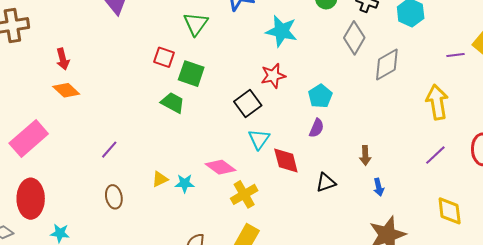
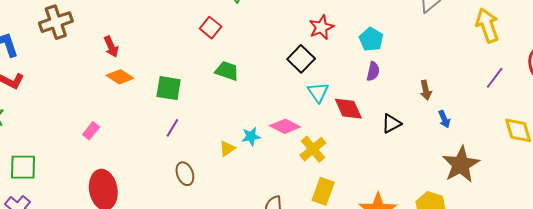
red square: (164, 57) -> (211, 28), turned 30
green square: (191, 74) -> (169, 88), moved
pink rectangle: (29, 138) -> (91, 131), size x0.5
cyan star: (185, 183) -> (251, 137), moved

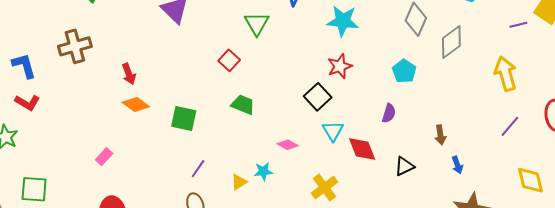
cyan pentagon: (371, 39) -> (404, 71), moved
pink diamond: (285, 126) -> (288, 145), moved, size x0.7
purple line: (172, 128) -> (198, 169), moved

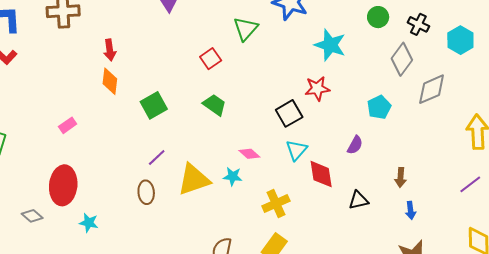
orange diamond: (136, 105) -> (110, 81), turned 48
green square: (184, 118) -> (154, 105), turned 36
cyan star: (263, 171) -> (233, 176), moved
yellow triangle: (239, 182) -> (194, 179), size x2.0

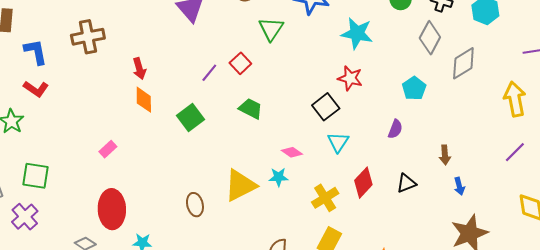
red star: (317, 88) -> (350, 78), turned 30
purple line: (157, 157) -> (209, 73), moved
red diamond: (321, 174) -> (363, 183), moved, turned 60

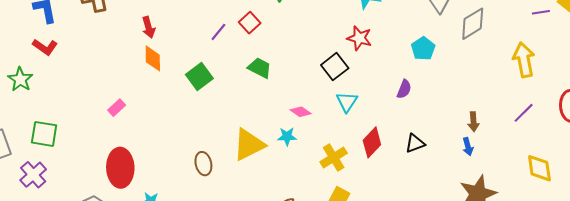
brown arrow: (445, 155) -> (473, 122), moved

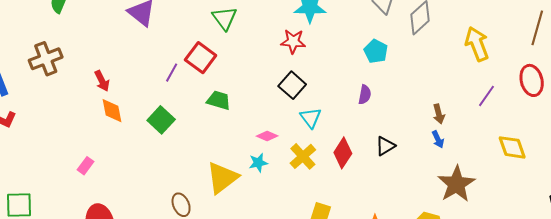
red square: (250, 23) -> (201, 58), size x1.4
red star: (359, 38) -> (293, 41), moved
yellow cross: (334, 158) -> (303, 156), moved

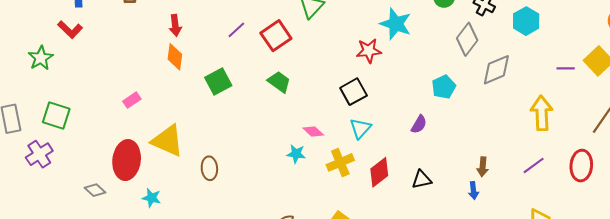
red star: (293, 41) -> (369, 51), turned -30
purple line: (172, 73) -> (236, 30), moved
yellow triangle: (222, 178) -> (167, 141), moved, turned 42

